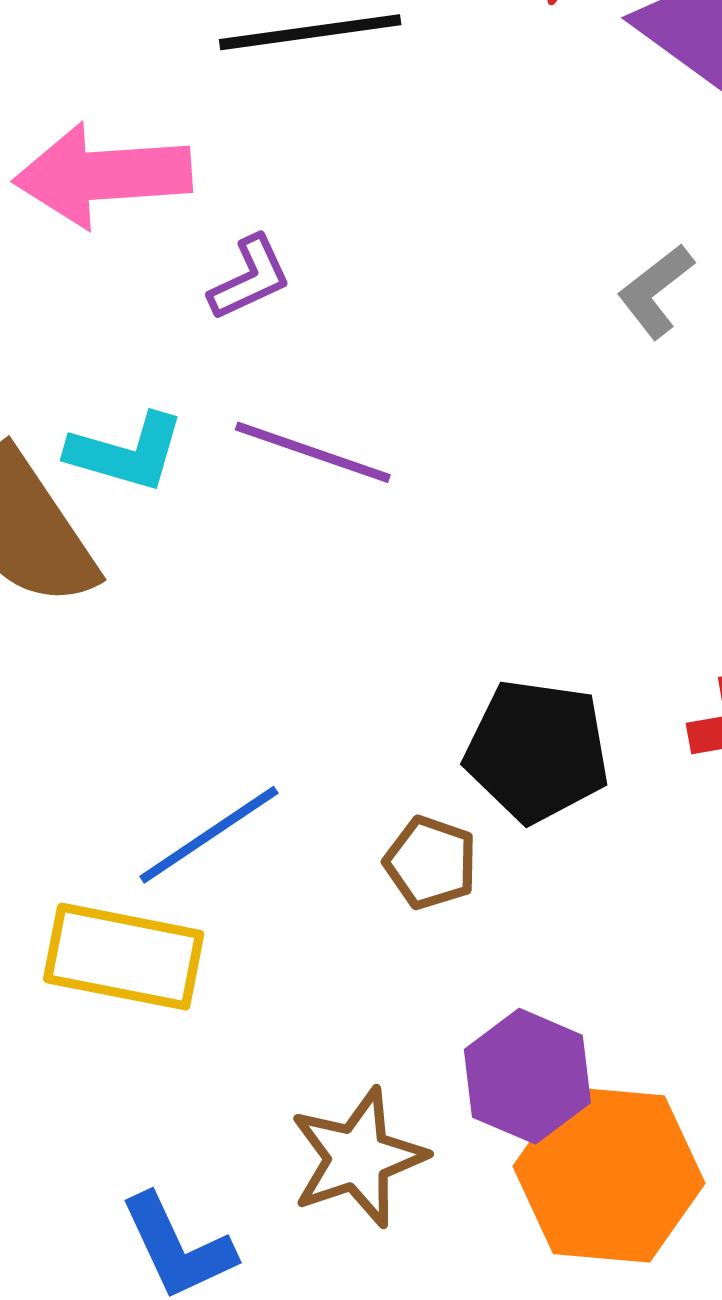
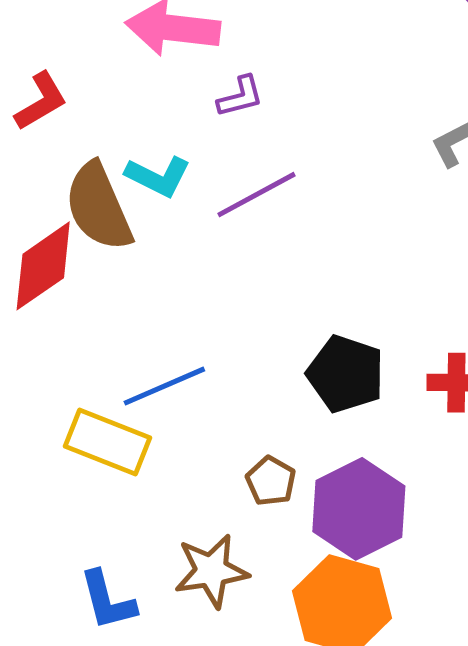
purple line: (313, 452) -> (257, 195), turned -58
brown pentagon: (431, 863) -> (271, 481), moved
purple hexagon: (527, 1076) -> (359, 509), moved, size x1.4

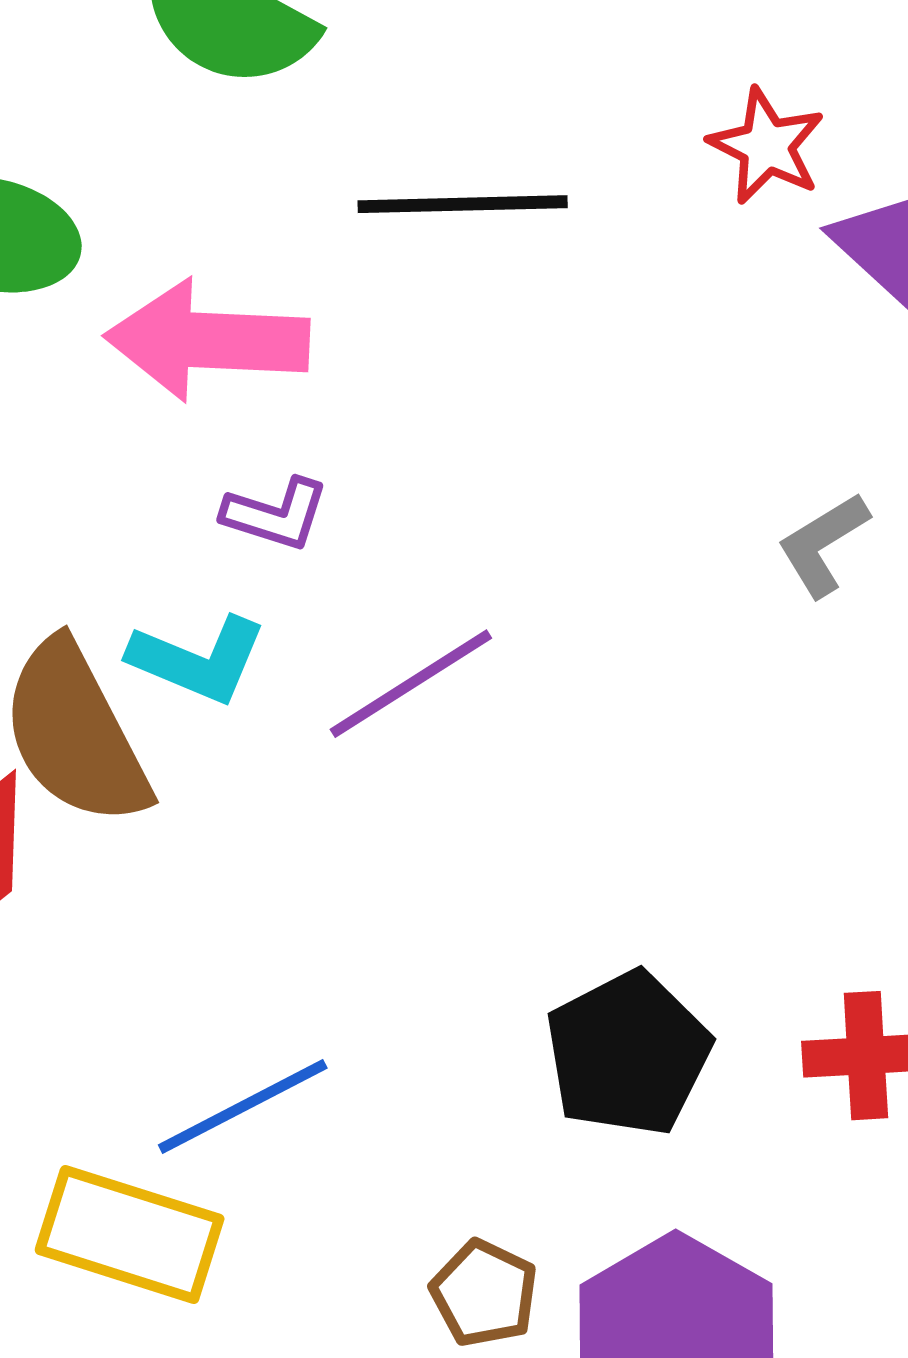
purple L-shape: (240, 97) -> (276, 514), moved, turned 36
black pentagon: (346, 374) -> (628, 1053), turned 30

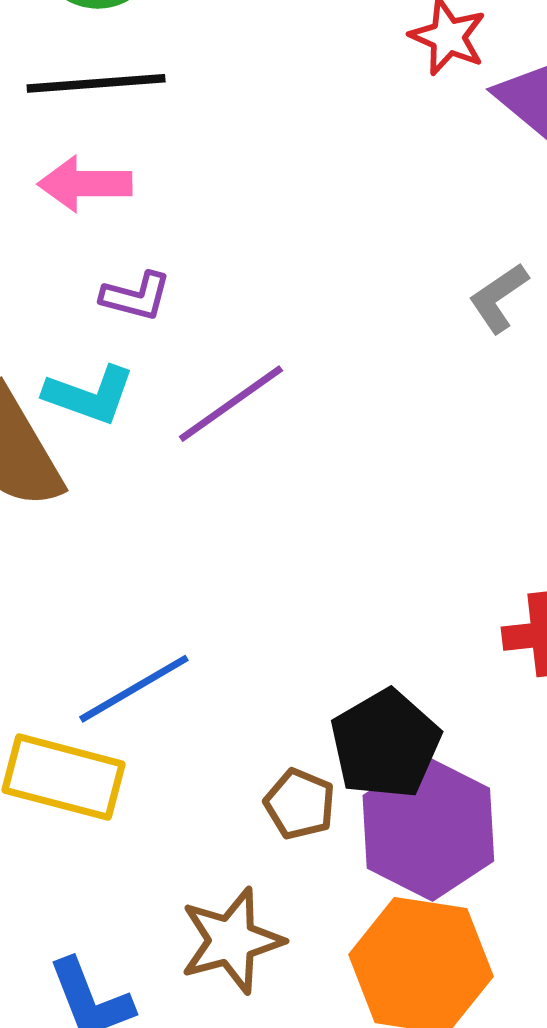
black line: (463, 204) -> (96, 83), moved
pink arrow: (207, 340) -> (85, 184), size x0.7
black pentagon: (628, 1053) -> (385, 744), moved

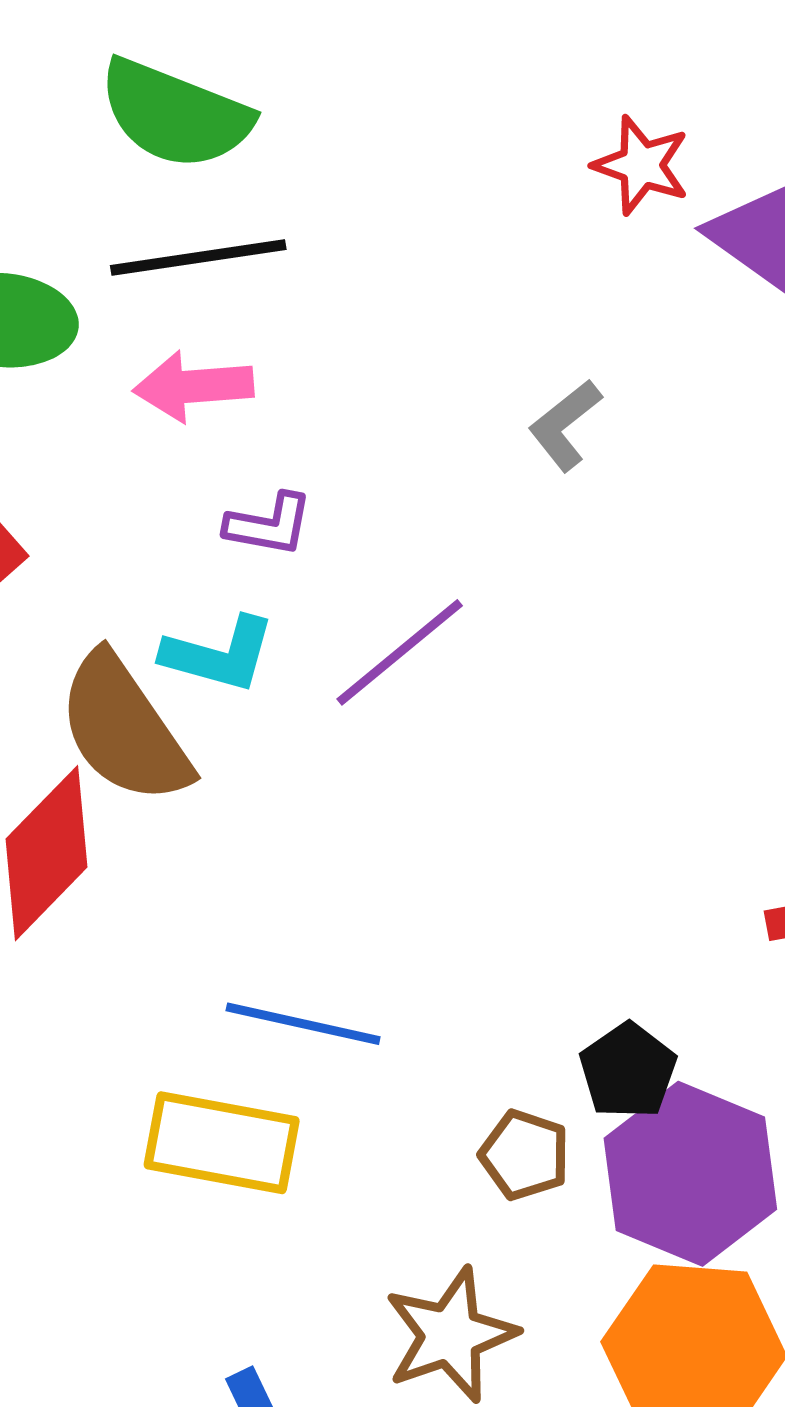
gray L-shape: (499, 298) -> (565, 425), moved
blue line: (134, 689) -> (303, 1024), turned 47
black pentagon: (385, 744) -> (628, 1071), size x0.7

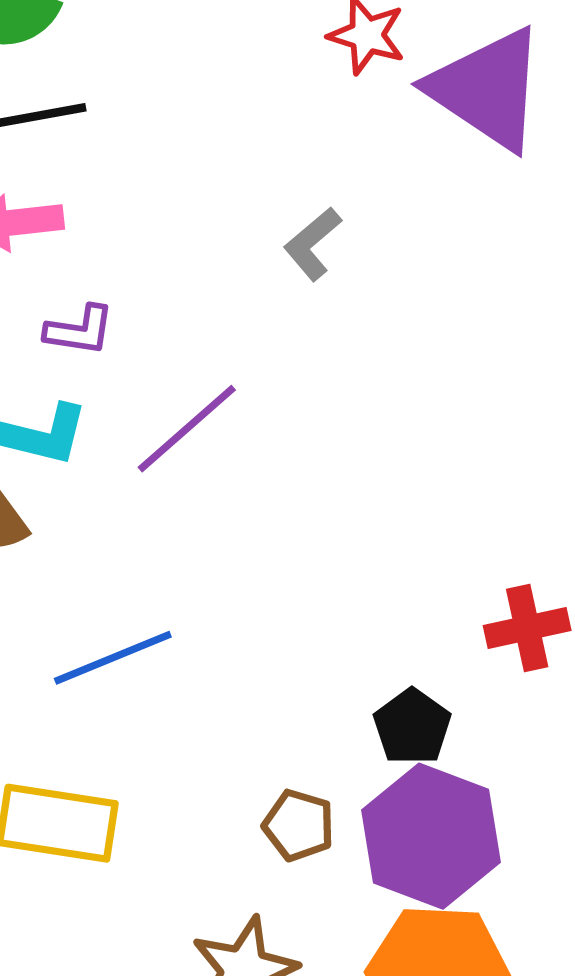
blue line: (303, 1024) -> (113, 658), moved, turned -33
black pentagon: (628, 1071) -> (412, 727), moved

